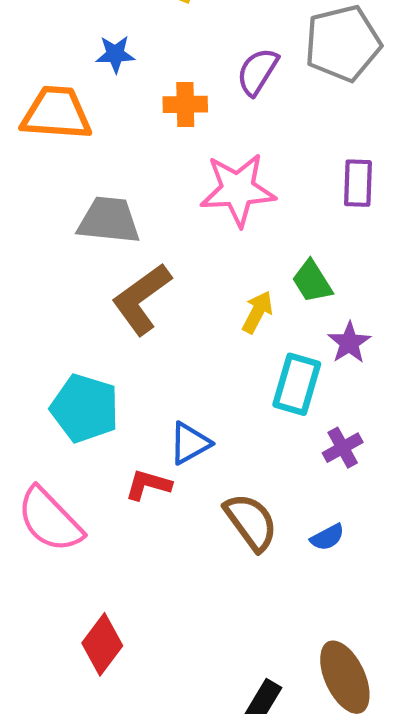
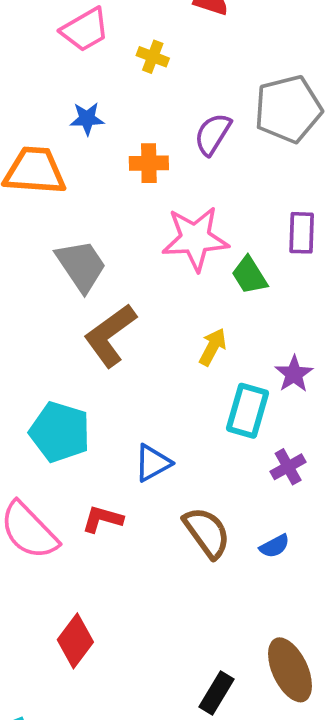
gray trapezoid: (109, 220) -> (81, 266), turned 50
green trapezoid: (312, 281) -> (249, 275), moved
red L-shape: (148, 485) -> (102, 519), moved

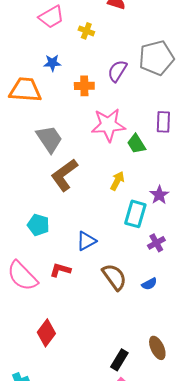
cyan pentagon: (60, 432) -> (38, 225), size x0.7
brown ellipse: (290, 670) -> (157, 348), size x0.7

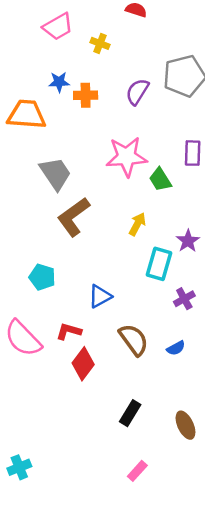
orange cross: (84, 86) -> (86, 95), moved
red diamond: (46, 333) -> (83, 364), moved
black rectangle: (119, 360) -> (130, 413), moved

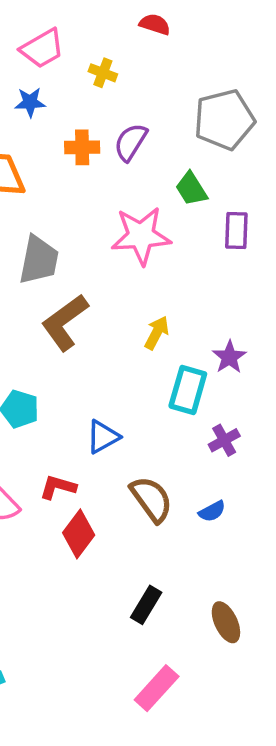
blue star: (59, 82) -> (30, 102), moved
purple semicircle: (137, 92) -> (131, 142), moved
gray trapezoid: (55, 174) -> (39, 260), turned 45
green trapezoid: (160, 180) -> (191, 189), moved
pink rectangle: (137, 471) -> (157, 688), size x1.5

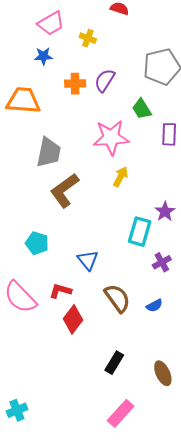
yellow arrow: (157, 333) -> (121, 177), moved
blue triangle: (103, 437) -> (88, 260), turned -40

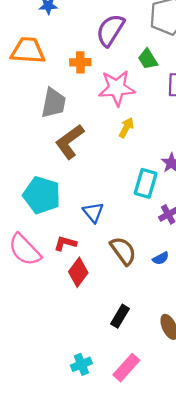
purple semicircle: (105, 80) -> (110, 30), size x1.4
orange cross: (75, 84) -> (80, 62), moved
cyan pentagon: (37, 243) -> (42, 195), size x1.6
cyan cross: (17, 410) -> (81, 364), moved

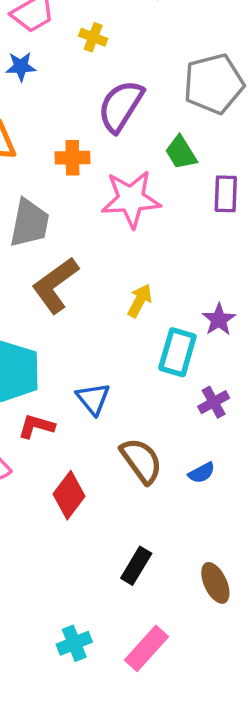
yellow arrow: (126, 128) -> (140, 301), moved
red L-shape: (65, 243) -> (36, 426), moved

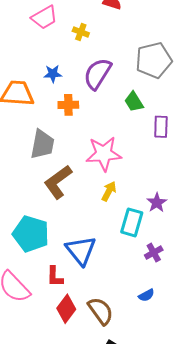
blue star: (21, 66) -> (53, 74), moved
pink star: (131, 199) -> (104, 154), moved
blue triangle: (93, 399) -> (81, 251), size x1.5
red L-shape: (36, 426) -> (55, 277), moved, turned -105
brown semicircle: (141, 461) -> (101, 311), moved

